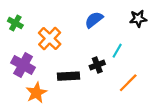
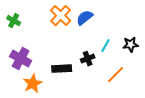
black star: (138, 19) -> (131, 45), moved
orange cross: (50, 38) -> (61, 16), moved

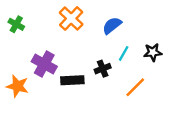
blue semicircle: (85, 18) -> (112, 25), moved
purple cross: (21, 59) -> (44, 64), moved
orange star: (33, 84) -> (17, 86), moved, turned -30

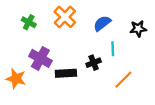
green cross: (16, 24) -> (29, 22), moved
black star: (153, 52) -> (138, 29), moved
cyan line: (124, 53) -> (113, 49), turned -32

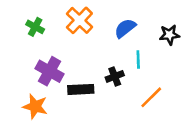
orange star: (16, 79) -> (35, 106), moved

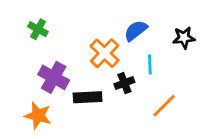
orange cross: (79, 20) -> (105, 53), moved

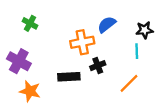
orange cross: (105, 53) -> (82, 42), turned 35
cyan line: (150, 65) -> (137, 51), moved
purple cross: (54, 77) -> (19, 61), moved

